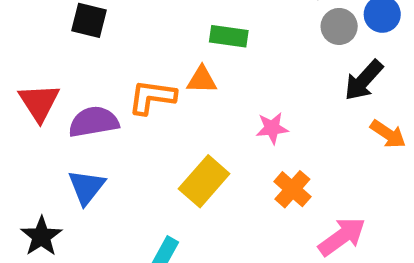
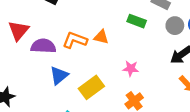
green rectangle: (229, 36) -> (137, 21), moved
blue triangle: (86, 187) -> (59, 75), moved

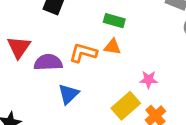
green rectangle: (137, 21) -> (114, 21), moved
yellow rectangle: (91, 87) -> (126, 106), moved

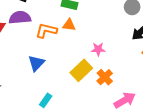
purple semicircle: (48, 62) -> (20, 18), moved

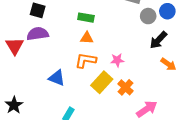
orange L-shape: (46, 31) -> (86, 60), moved
blue triangle: (36, 63) -> (57, 78), turned -48

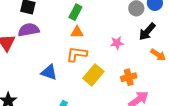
green rectangle: (86, 18) -> (75, 12), turned -70
pink star: (117, 60) -> (117, 43), moved
orange cross: (125, 87) -> (129, 77), moved, turned 35

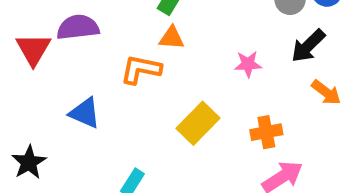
orange L-shape: (77, 54) -> (141, 69), moved
blue triangle: (49, 72) -> (85, 113), moved

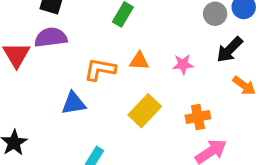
orange triangle: (172, 38) -> (139, 61), moved
blue triangle: (85, 113) -> (74, 103), moved, turned -32

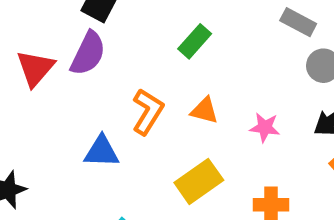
purple semicircle: (51, 37) -> (88, 53), turned 112
orange L-shape: (100, 69) -> (148, 112), turned 100

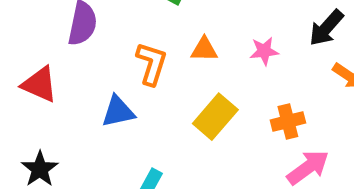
red triangle: (35, 68) -> (40, 84), moved, turned -33

